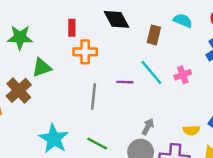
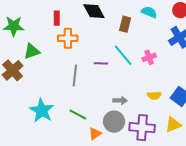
gray arrow: (148, 127) -> (120, 100), turned 64
yellow semicircle: (191, 130) -> (154, 95), moved

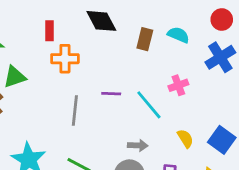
cyan semicircle: (149, 12) -> (178, 35), moved
cyan line: (123, 55) -> (149, 105), moved
yellow semicircle: (154, 95) -> (185, 138), turned -120

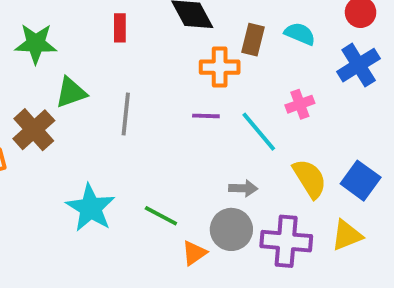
orange cross: (65, 59) -> (220, 67), moved
gray line: (75, 110) -> (126, 114), moved
yellow semicircle: (185, 138) -> (310, 179), size x1.5

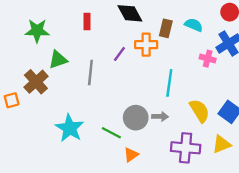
pink cross: (300, 104) -> (208, 59), moved, turned 35
purple line: (206, 116) -> (119, 54), moved, turned -56
cyan line: (259, 132) -> (169, 83), turned 48
gray circle: (231, 229) -> (136, 118), moved

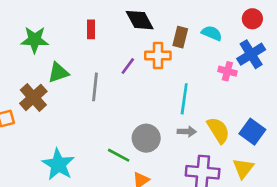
gray arrow: (160, 117) -> (187, 132), moved
cyan star: (70, 128) -> (58, 164), moved
yellow triangle: (222, 144) -> (243, 168), turned -30

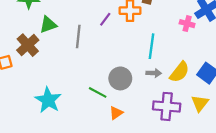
yellow semicircle: (218, 130) -> (180, 72), turned 70

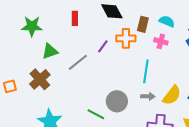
pink cross: (187, 24) -> (161, 41), moved
gray line: (78, 36) -> (78, 62), turned 45
brown cross: (28, 45) -> (40, 79), moved

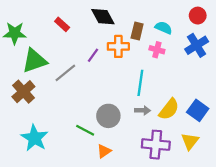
red rectangle: (75, 18) -> (62, 24), turned -48
green triangle: (50, 51) -> (35, 61), size x1.4

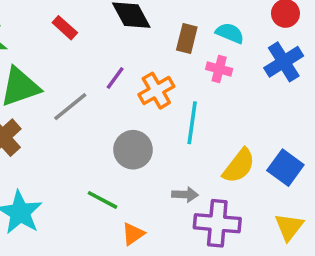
orange cross: (118, 46) -> (156, 91), moved, turned -30
gray arrow: (143, 110) -> (185, 195), moved
gray circle: (108, 116) -> (133, 150), moved
yellow triangle: (190, 141) -> (289, 227), moved

